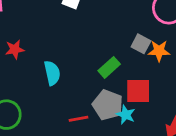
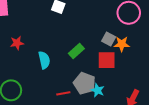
green rectangle: (109, 67) -> (76, 51), moved
red square: (138, 91) -> (107, 60), moved

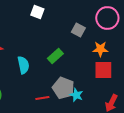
gray square: (109, 39) -> (78, 30), moved
red square: (107, 60) -> (103, 70), moved

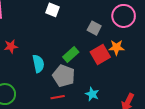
red square: (103, 70) -> (100, 54), moved, turned -30
gray pentagon: (63, 88) -> (64, 76), moved

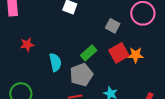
orange star: (116, 47) -> (136, 55), moved
gray pentagon: (64, 76) -> (81, 75), turned 30

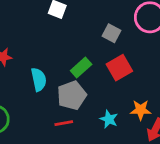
orange star: (136, 55) -> (141, 110), moved

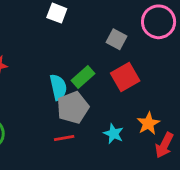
cyan semicircle: (39, 79) -> (58, 87), moved
orange star: (141, 110) -> (148, 123), turned -30

